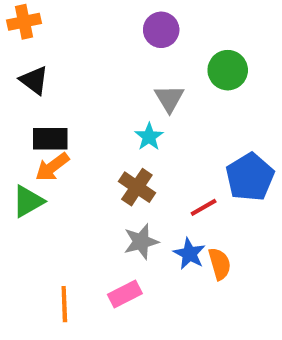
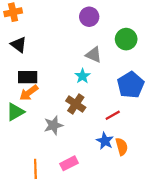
gray triangle: (169, 98) -> (94, 55), turned -36
blue pentagon: (250, 177) -> (131, 85), moved
gray star: (141, 242) -> (53, 125), moved

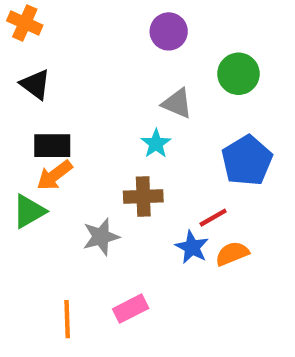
orange cross: (13, 12) -> (25, 23), turned 36
brown cross: (76, 104) -> (143, 196), turned -36
blue star: (105, 141) -> (192, 247), moved
orange semicircle: (122, 147) -> (232, 254), moved, turned -96

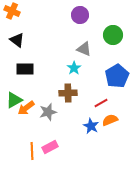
orange arrow: (54, 175) -> (26, 108), moved
blue star: (192, 247) -> (91, 126), moved
pink rectangle: (131, 309) -> (50, 147), moved

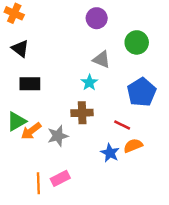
red line: (101, 103) -> (122, 125), turned 56

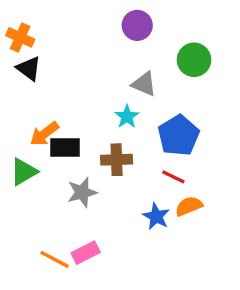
orange cross: (14, 13) -> (20, 37), moved
black rectangle: (30, 84) -> (65, 148), moved
blue pentagon: (142, 92) -> (179, 136), moved
orange arrow: (31, 131) -> (44, 134), moved
orange line: (38, 183) -> (55, 259), turned -60

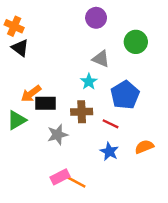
red line: (173, 177) -> (110, 124), moved
orange semicircle: (189, 206) -> (144, 147), moved
orange line: (55, 259) -> (76, 182), moved

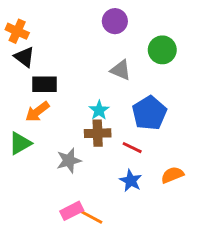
cyan star: (89, 82) -> (99, 110), moved
black rectangle: (45, 103) -> (44, 84), moved

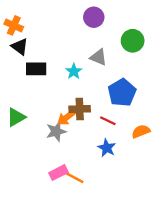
cyan star: (99, 110) -> (74, 71), moved
orange arrow: (37, 112) -> (67, 117), moved
orange semicircle: (172, 175) -> (141, 131), moved

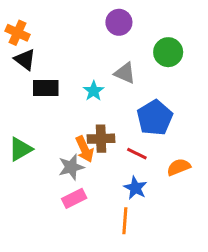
orange arrow: (67, 117) -> (85, 149), turned -78
pink rectangle: (58, 173) -> (74, 198), moved
orange line: (74, 177) -> (125, 221), moved, turned 66

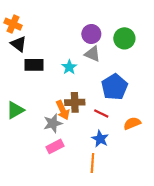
purple circle: (119, 22) -> (91, 34), moved

